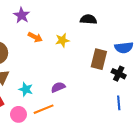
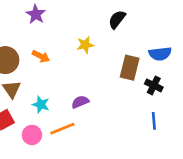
black semicircle: (88, 19) -> (117, 19), turned -56
orange arrow: (35, 37) -> (41, 56), moved

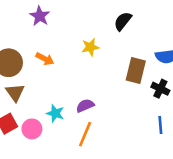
cyan star: (41, 104) -> (55, 113), moved
orange line: (62, 129) -> (85, 134), moved, turned -45
pink circle: (32, 135) -> (32, 129), moved

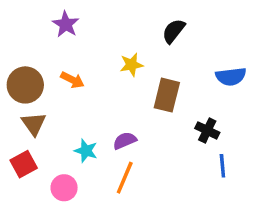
brown rectangle: (136, 71) -> (167, 95), moved
black cross: (160, 89) -> (207, 130), moved
pink circle: (32, 129) -> (64, 188), moved

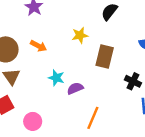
cyan star: (86, 151) -> (56, 78), moved
orange line: (125, 178) -> (93, 118), moved

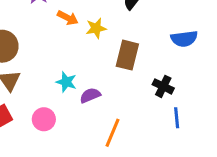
orange arrow: (39, 46) -> (68, 18), moved
pink circle: (33, 121) -> (44, 119), moved

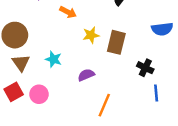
yellow star: (96, 28) -> (91, 35), moved
cyan star: (66, 82) -> (53, 59), moved
pink circle: (44, 119) -> (39, 94), moved

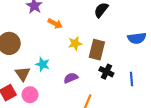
brown triangle: (21, 63) -> (23, 74), moved
black cross: (145, 68) -> (106, 72), moved
blue line: (156, 93) -> (132, 79), moved

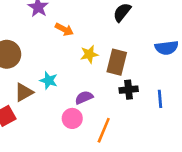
black cross: (106, 72) -> (129, 90), turned -32
brown triangle: (23, 74) -> (24, 92), turned 35
pink circle: (30, 95) -> (72, 118), moved

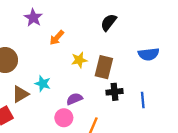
orange arrow: (64, 29) -> (57, 38), turned 105

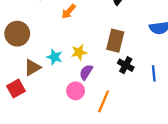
yellow star: (79, 60) -> (79, 52), moved
black cross: (114, 92) -> (126, 65), turned 35
purple semicircle: (74, 99) -> (86, 72), turned -35

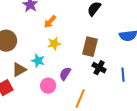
yellow star: (79, 52) -> (54, 44), moved
pink circle: (76, 91) -> (48, 86), moved

